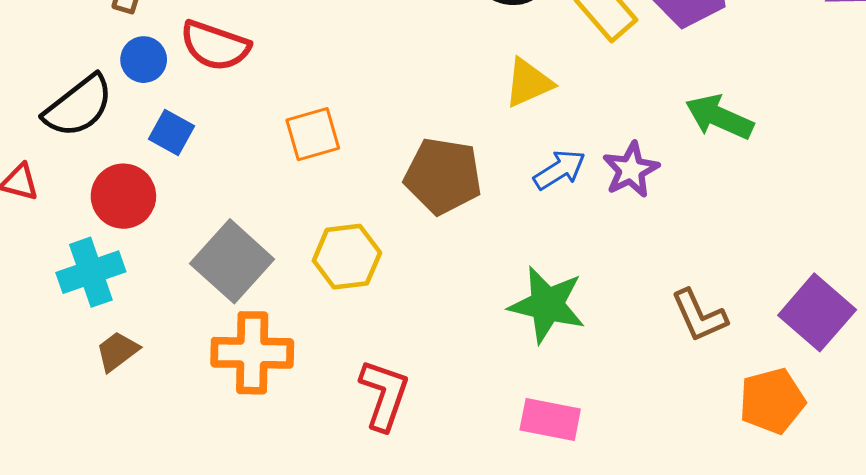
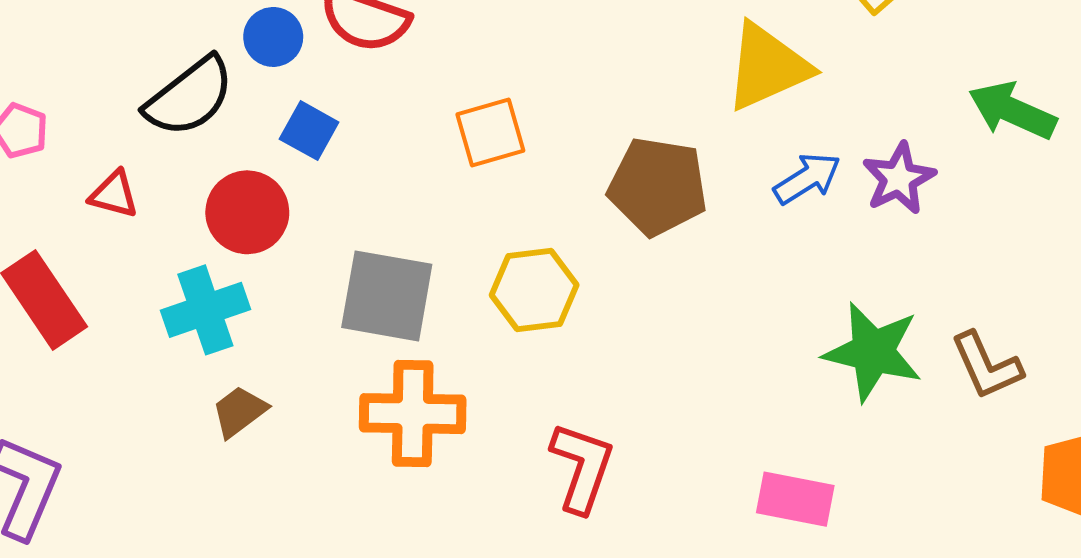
yellow triangle: (528, 83) -> (767, 67), size x1.4
gray square: (232, 261) -> (387, 296), turned -32
green star: (547, 305) -> (873, 352), moved

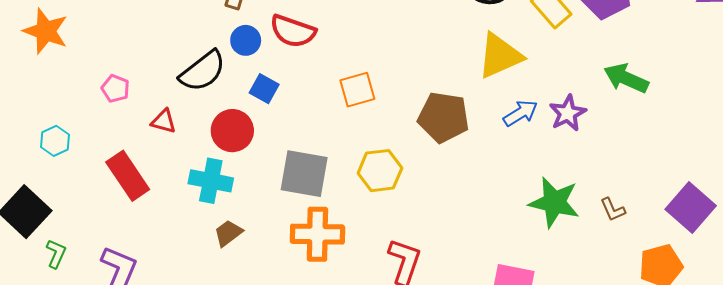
cyan cross: (205, 310) -> (211, 181), turned 30
brown L-shape: (986, 366) -> (613, 210), size x0.7

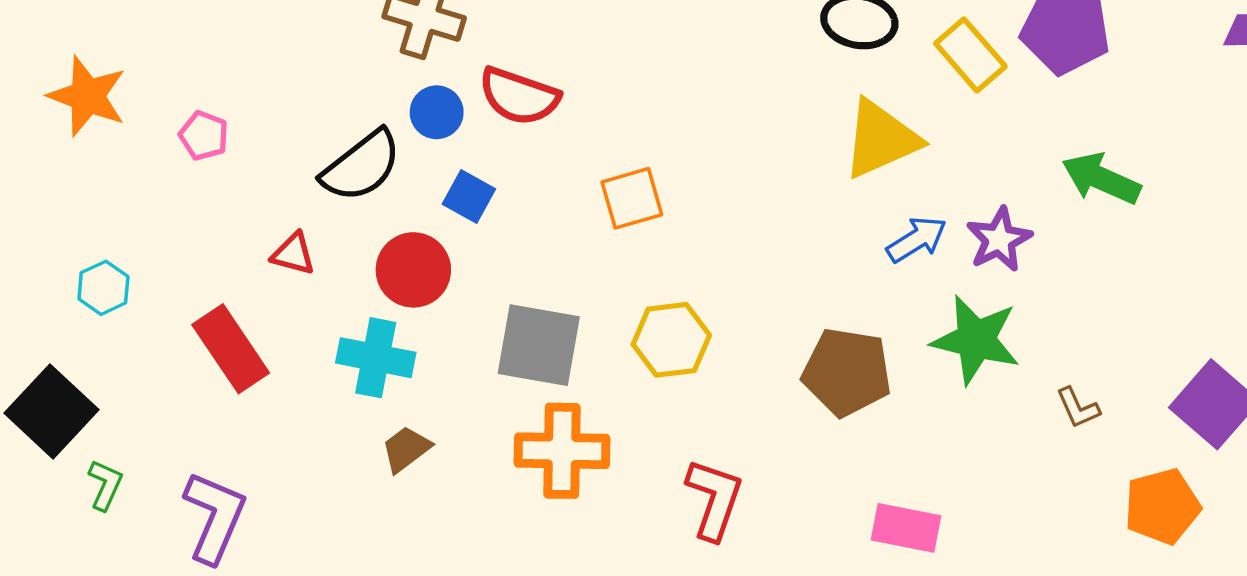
pink pentagon: (115, 89) -> (204, 136), moved
brown pentagon: (444, 117) -> (847, 372), moved
green star: (554, 202) -> (976, 340), moved

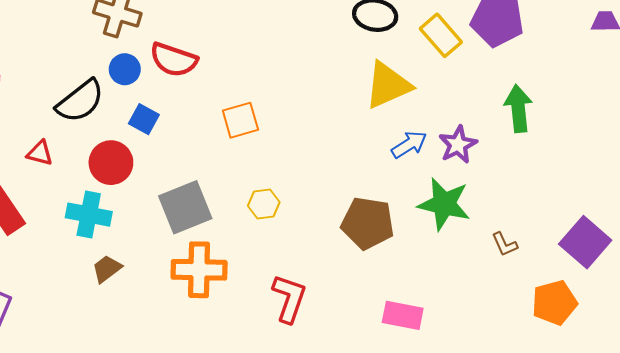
green arrow: (1101, 179) -> (518, 108), turned 60
yellow hexagon: (671, 340) -> (264, 204), size x0.7
gray square: (539, 345) -> (185, 207), turned -32

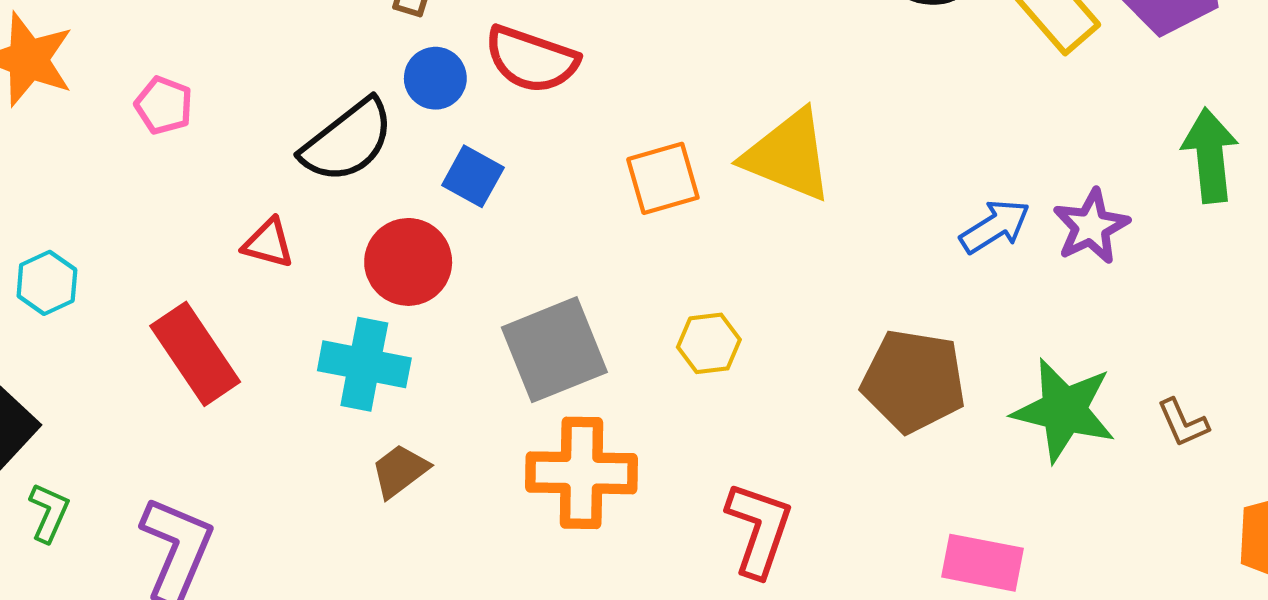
yellow triangle: (388, 85) -> (788, 155), moved, turned 46
green star: (444, 204) -> (1064, 410), moved

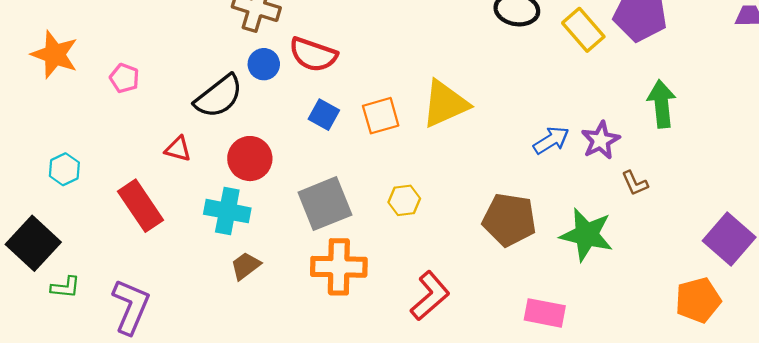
yellow triangle: (788, 155) -> (445, 104), turned -46
blue square: (473, 176) -> (324, 115), moved
brown L-shape: (1183, 423) -> (635, 183), moved
green L-shape: (49, 513) -> (65, 287), turned 72
red L-shape: (759, 529) -> (430, 296), turned 30

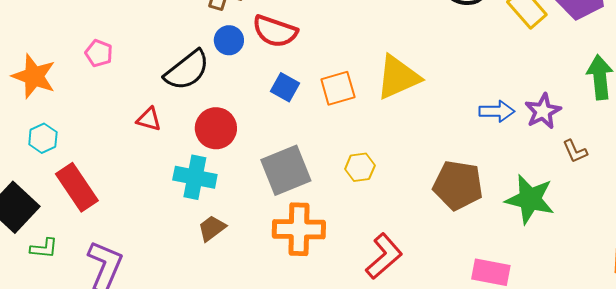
orange star: (55, 55) -> (34, 76), moved
blue arrow: (551, 140) -> (497, 111), turned 32
red rectangle: (140, 206) -> (77, 187), moved

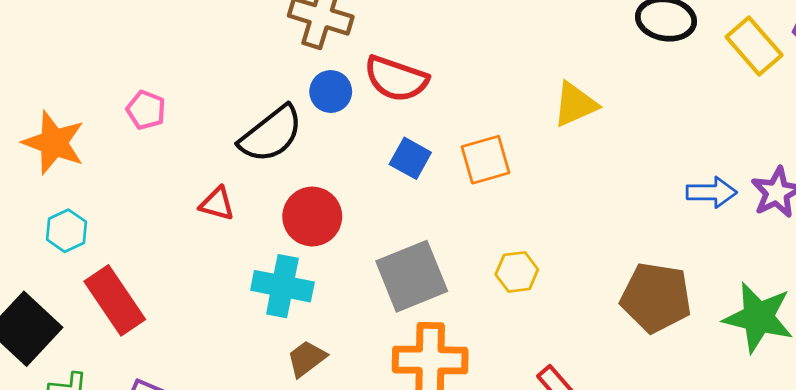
yellow triangle: (398, 77) -> (575, 104), moved, size x0.7

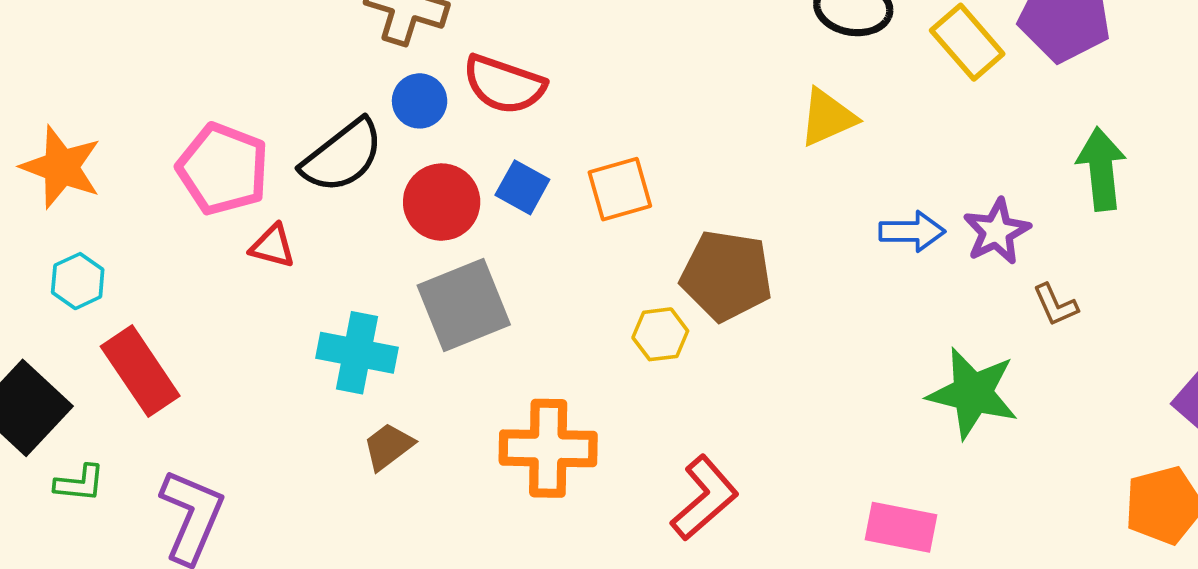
yellow triangle: (575, 104) -> (828, 117), moved
pink pentagon: (146, 110) -> (223, 169), moved, size x1.8
red circle: (312, 217) -> (442, 202), moved
gray square: (412, 276) -> (464, 305), moved
brown pentagon: (656, 298) -> (726, 276), moved

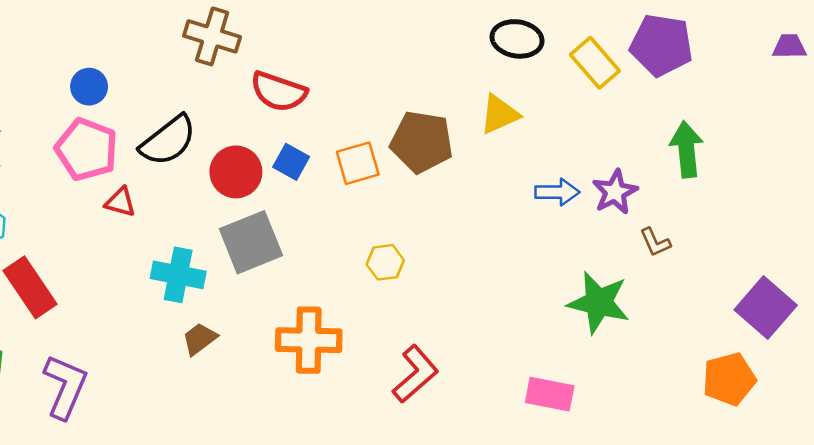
blue circle: (420, 101) -> (89, 87), moved
brown pentagon: (726, 276) -> (422, 142), moved

